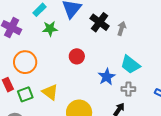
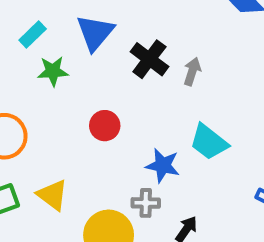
blue star: (107, 77) -> (163, 165), turned -30
gray cross: (128, 89) -> (146, 203), moved

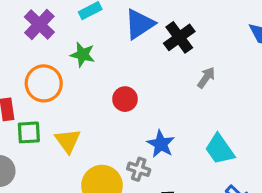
black cross: (149, 59) -> (179, 37), moved
green star: (53, 71) -> (83, 55), moved
cyan trapezoid: (209, 142) -> (220, 149), moved

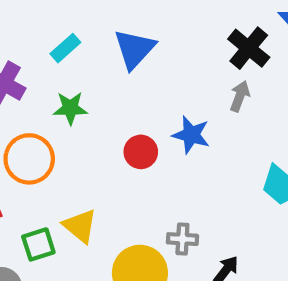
black cross: (179, 37) -> (249, 48), moved
green square: (29, 132) -> (38, 244), moved
blue star: (161, 144) -> (191, 135), moved

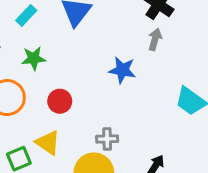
red circle: (141, 152) -> (60, 101), moved
gray cross: (182, 239) -> (107, 139), moved

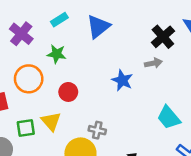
gray arrow: (155, 39) -> (153, 63), turned 49

